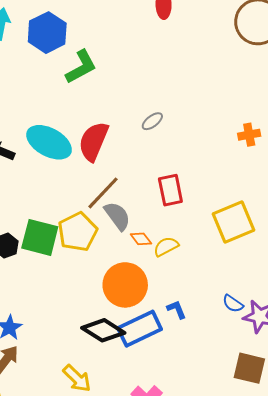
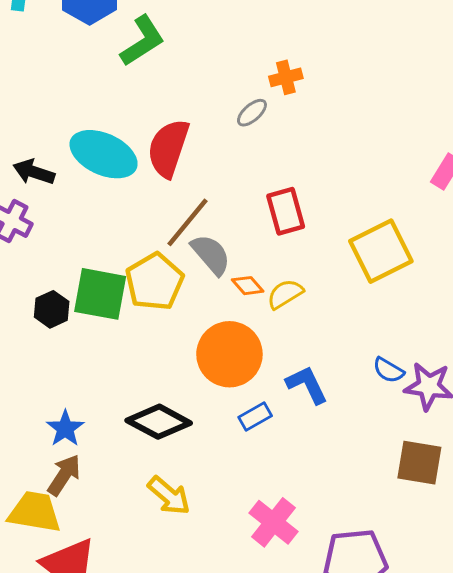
orange cross: (249, 135) -> (286, 77), moved
blue L-shape: (177, 310) -> (307, 385), size x1.4
blue rectangle: (140, 329) -> (255, 417), size x0.5
black diamond: (103, 330) -> (159, 422), moved

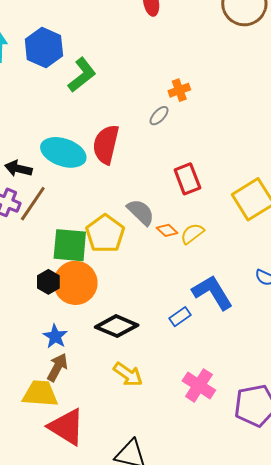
brown line: (188, 222) -> (33, 204), moved
black hexagon: (52, 309) -> (48, 282), moved
orange circle: (229, 354) -> (75, 283), moved
blue L-shape: (307, 385) -> (212, 292), size x1.4

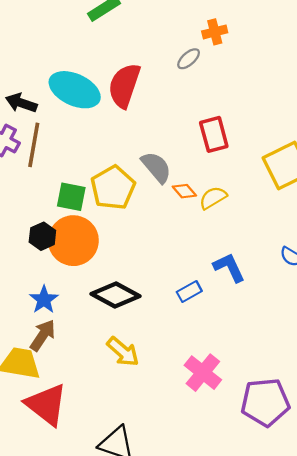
brown line: (33, 204) -> (34, 145), turned -30
green square: (70, 245) -> (71, 197), size x0.7
blue L-shape: (212, 292) -> (229, 267), size x0.7

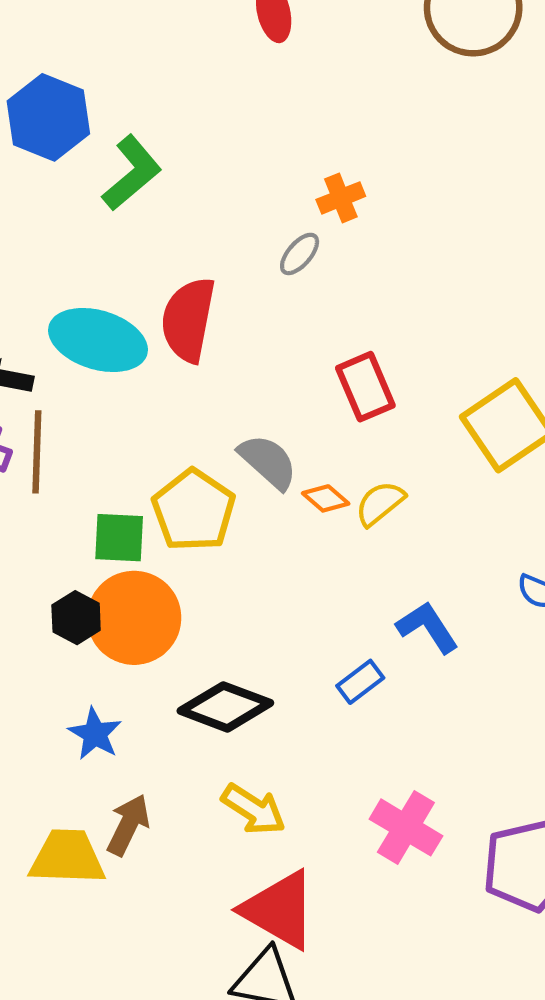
brown arrow: (43, 335) -> (128, 825), moved
red triangle: (46, 405) -> (279, 910), moved

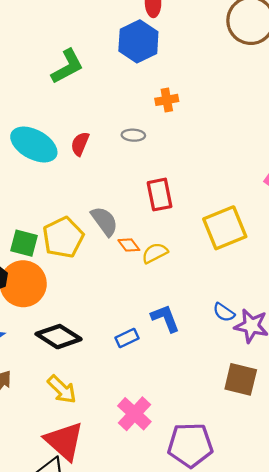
blue hexagon: (48, 117) -> (138, 41), moved
gray ellipse: (300, 254) -> (133, 135), moved, turned 40
red semicircle: (188, 320) -> (80, 144), size x0.6

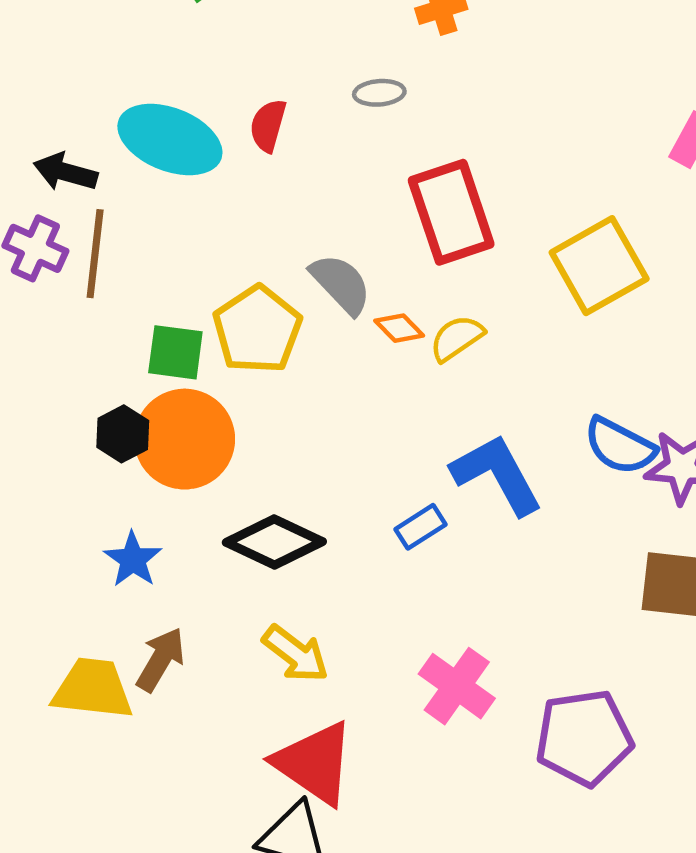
red rectangle: (160, 195) -> (451, 212), size x1.4
blue semicircle: (224, 312) -> (620, 446), size x1.5
blue L-shape: (165, 318) -> (497, 474), size x1.4

